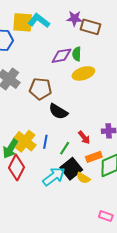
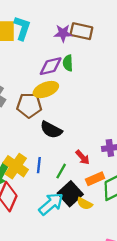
purple star: (74, 18) -> (63, 33), moved
cyan L-shape: (39, 21) -> (22, 28), turned 75
yellow ellipse: (83, 73) -> (46, 90), moved

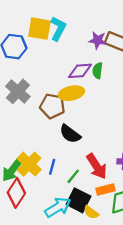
red arrow: (83, 157) -> (97, 166), size x1.6
black square: (70, 194) -> (79, 200), turned -30

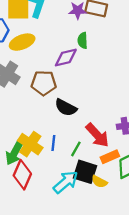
purple diamond: (80, 71) -> (66, 58), moved
yellow ellipse: (71, 93) -> (22, 42), moved

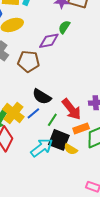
green semicircle: (83, 40) -> (64, 27), turned 32
black semicircle: (66, 108) -> (42, 97), moved
blue line: (53, 143) -> (33, 113), turned 40

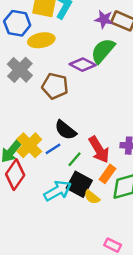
green semicircle: (64, 27) -> (103, 51), size x1.6
purple diamond: (49, 41) -> (83, 65), turned 30
orange rectangle: (81, 128) -> (107, 174), turned -42

